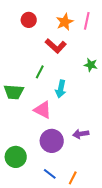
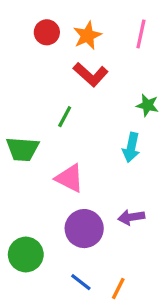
orange star: (65, 22) -> (87, 36), moved
cyan arrow: (61, 89) -> (131, 147), moved

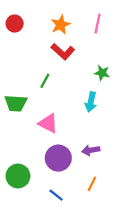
red circle: (47, 32) -> (15, 24), moved
orange line: (118, 289) -> (92, 184), moved

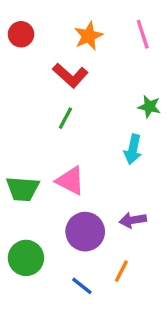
pink line: (98, 24) -> (143, 34), turned -30
red L-shape: (63, 52) -> (70, 75), moved
green trapezoid: (16, 103) -> (23, 189), moved
orange line: (92, 184) -> (121, 271), moved

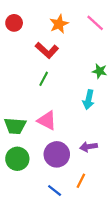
pink line: (143, 34) -> (95, 23), turned -30
green circle: (26, 258) -> (17, 159), moved

